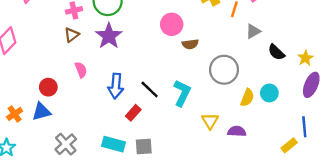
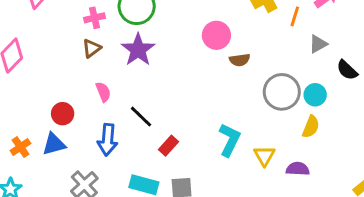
blue arrow: (116, 86) -> (108, 140), moved
black line: (150, 89) -> (141, 117), moved
cyan L-shape: (182, 93) -> (230, 140), moved
cyan circle: (269, 93) -> (315, 95), moved

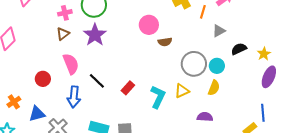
black semicircle: (347, 70) -> (239, 49), turned 112
pink semicircle: (103, 92) -> (71, 64), size x1.5
blue triangle: (54, 144) -> (37, 114), moved
red rectangle: (169, 146) -> (128, 88), moved
yellow triangle: (264, 156) -> (182, 91), moved, turned 35

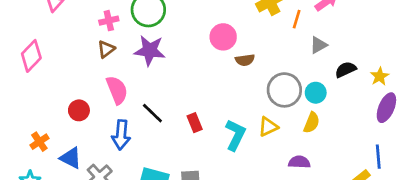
purple star: (95, 35) -> (150, 51), turned -30
red rectangle: (128, 88) -> (195, 123), turned -64
blue triangle: (37, 114) -> (71, 158), turned 42

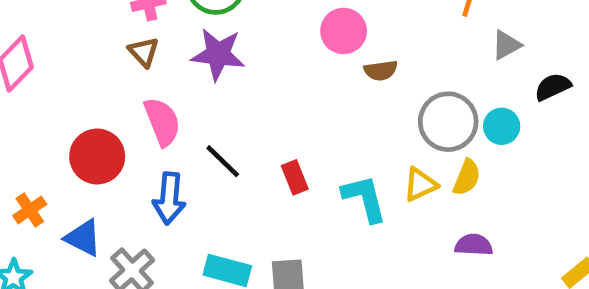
brown triangle: (106, 49) -> (144, 52), turned -36
red circle: (79, 110) -> (97, 157), size x1.5
yellow semicircle: (312, 123) -> (467, 177), moved
cyan L-shape: (235, 135) -> (364, 198), turned -40

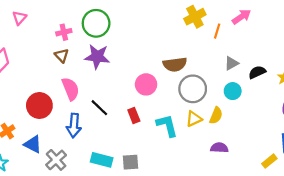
pink circle: (344, 31) -> (146, 84), moved
gray triangle: (506, 45) -> (232, 63), moved
brown semicircle: (381, 71) -> (175, 64), size x1.5
gray circle: (448, 122) -> (193, 89), moved

